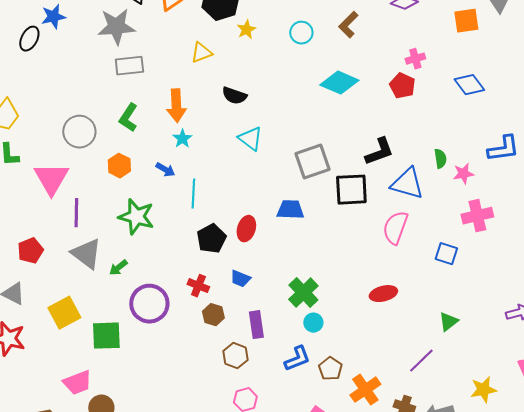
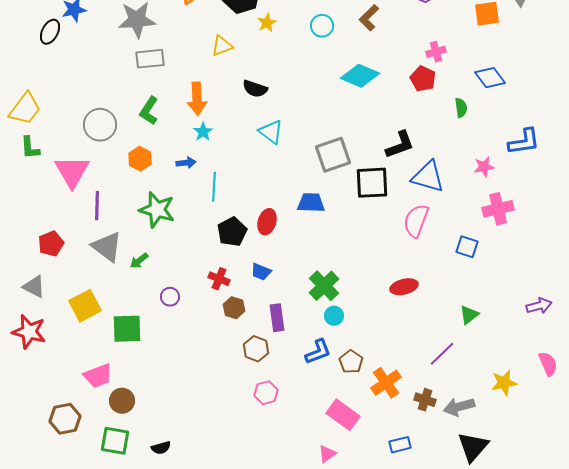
green semicircle: (440, 159) -> (461, 108), moved
blue arrow: (165, 170) -> (186, 163), turned -36
purple circle: (149, 304) -> (170, 297), size x0.5

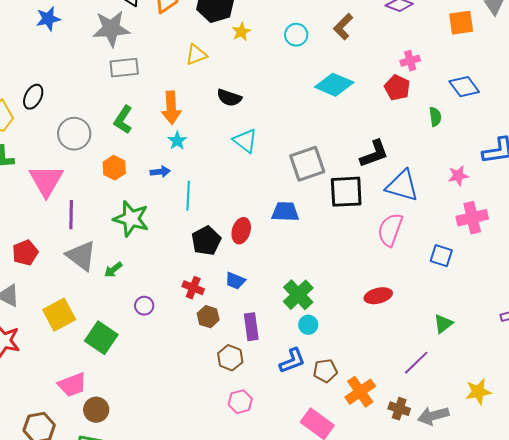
black ellipse: (50, 32) -> (33, 97), moved
green square: (127, 329) -> (101, 338), turned 36
brown pentagon: (351, 362) -> (325, 371), turned 30

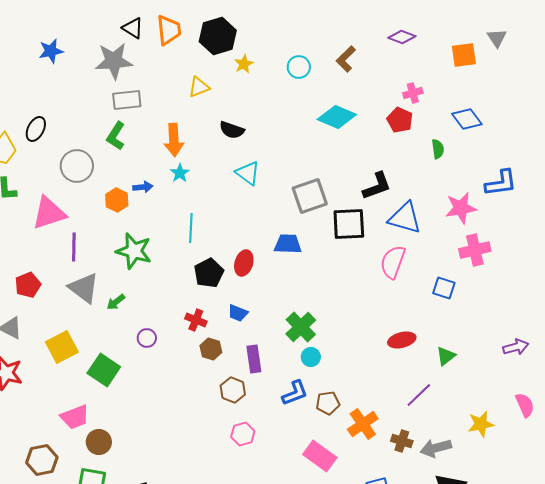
green L-shape: (123, 120) -> (116, 136), moved
blue arrow: (160, 172) -> (143, 187), moved
pink star: (458, 176) -> (461, 208), size x1.5
pink triangle: (46, 181) -> (49, 213), turned 42
red ellipse: (378, 296) -> (402, 340), moved

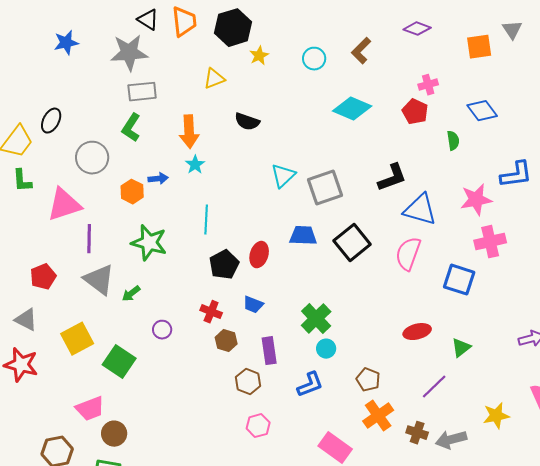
cyan triangle: (248, 173) -> (283, 176), moved, turned 40
black square: (349, 224) -> (352, 243), moved, turned -36
blue square: (444, 288) -> (459, 280), size x1.4
brown pentagon: (328, 403) -> (368, 380), moved, turned 30

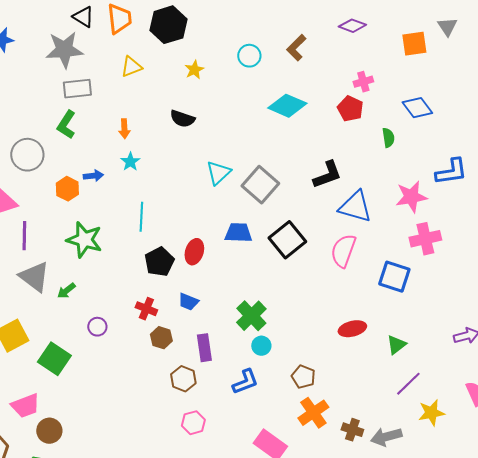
yellow star: (259, 56) -> (194, 70), moved
yellow triangle: (214, 79) -> (131, 67), moved
orange arrow: (189, 132) -> (124, 129), size x0.6
gray square: (325, 188) -> (260, 185), turned -30
purple line: (434, 387) -> (408, 384), moved

